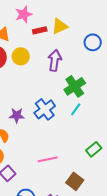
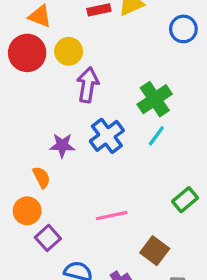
purple arrow: (55, 60) -> (88, 85), moved

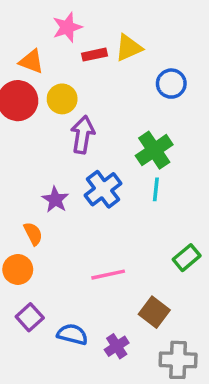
blue circle: (183, 29) -> (171, 84), moved
cyan line: (156, 136) -> (156, 189), turned -30
purple star: (62, 145) -> (55, 200), turned 30
purple square: (48, 238) -> (30, 317), moved

